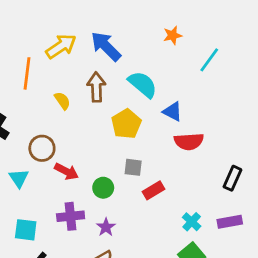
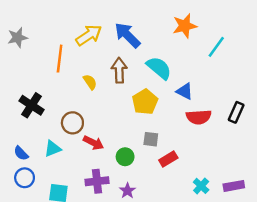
orange star: (173, 35) -> (185, 26), size x1.5
cyan triangle: (19, 178) -> (53, 149), turned 42
black rectangle: (232, 178) -> (236, 112), moved

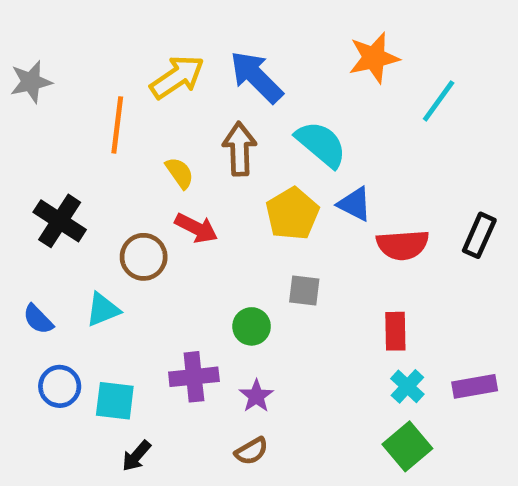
blue triangle: (185, 91) -> (355, 204), moved
red arrow: (94, 143) -> (196, 228), moved
red rectangle: (168, 159) -> (395, 331), moved, turned -60
blue circle: (25, 178) -> (60, 386), moved

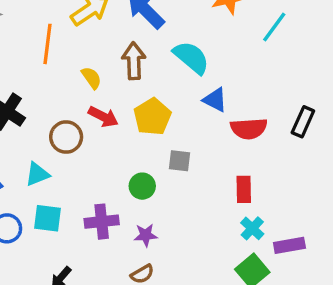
yellow pentagon: (292, 214) -> (152, 117), moved
purple rectangle: (475, 386) -> (289, 245), moved
purple star: (256, 396) -> (146, 235), turned 30
cyan square: (115, 401) -> (47, 218), moved

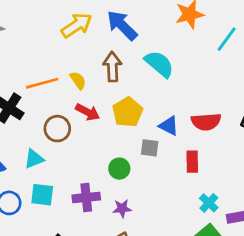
orange line: (47, 44) -> (42, 83), moved, turned 68
blue triangle: (215, 100) -> (169, 126), moved
red rectangle: (244, 189) -> (192, 162), moved

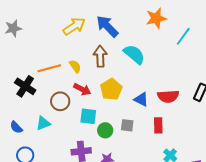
gray square: (150, 148) -> (127, 125), moved
cyan square: (42, 195) -> (88, 116), moved

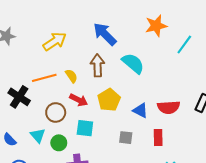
yellow arrow: (74, 26) -> (55, 41), moved
cyan triangle: (43, 123) -> (38, 136), turned -49
green circle: (105, 130) -> (59, 143), moved

